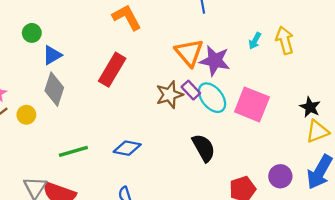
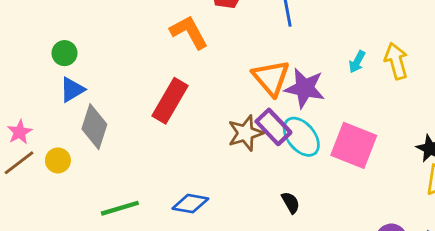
blue triangle: (52, 55) -> (72, 90), moved
purple rectangle: (191, 90) -> (273, 127), size x1.4
black semicircle: (204, 148) -> (291, 203), size x0.6

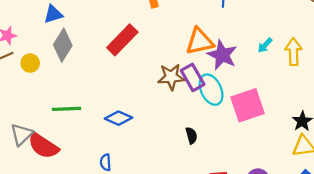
orange triangle: (271, 78) -> (200, 41), turned 44
pink square: (354, 145) -> (248, 105), turned 36

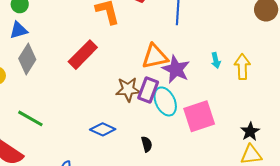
cyan arrow: (265, 45) -> (216, 60), turned -56
purple rectangle: (193, 77) -> (148, 90), turned 50
green line: (67, 109) -> (30, 118), turned 32
blue diamond: (119, 118) -> (103, 129), moved

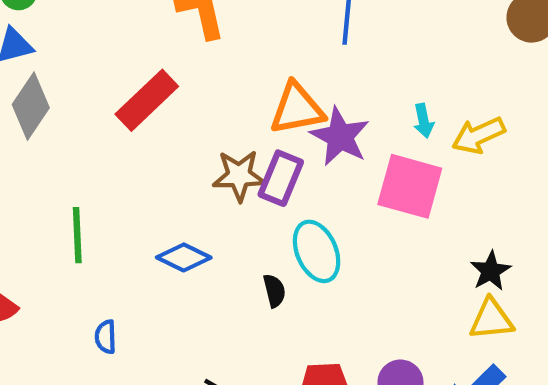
yellow arrow: (242, 67) -> (479, 135), turned -115
cyan ellipse: (165, 101) -> (317, 251), moved
pink square: (199, 116) -> (410, 186), moved, turned 32
green line: (30, 118) -> (77, 235), moved, turned 56

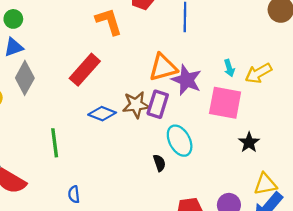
blue diamond: (184, 257) -> (102, 114), moved
black star: (491, 271) -> (249, 142), moved
yellow triangle: (491, 319) -> (265, 184), moved

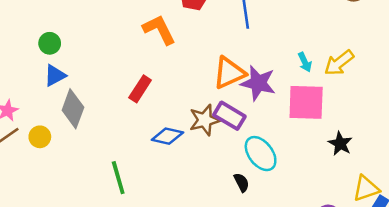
red rectangle: (85, 70) -> (140, 89), size x0.7
purple rectangle: (158, 104) -> (229, 116), turned -68

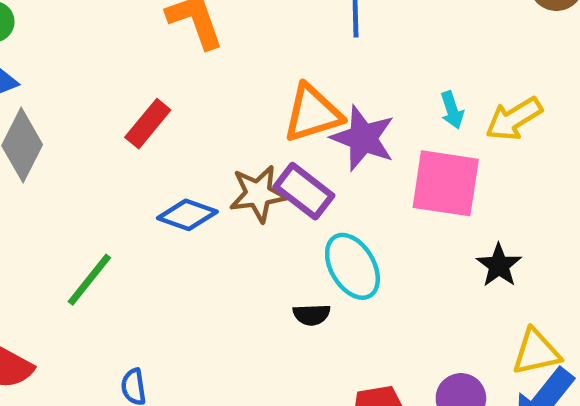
green line: (118, 178) -> (89, 280), turned 48
black semicircle: (241, 182) -> (312, 315), turned 108

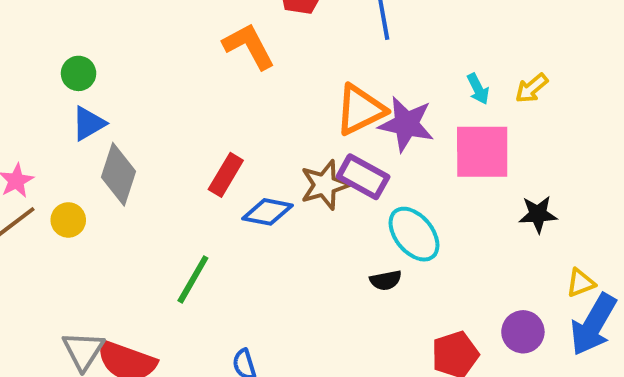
yellow arrow: (514, 119) -> (532, 88), size x0.7
red rectangle: (148, 124) -> (226, 175), moved
black star: (499, 265) -> (538, 214), turned -30
yellow triangle: (536, 352) -> (581, 283), size x0.7

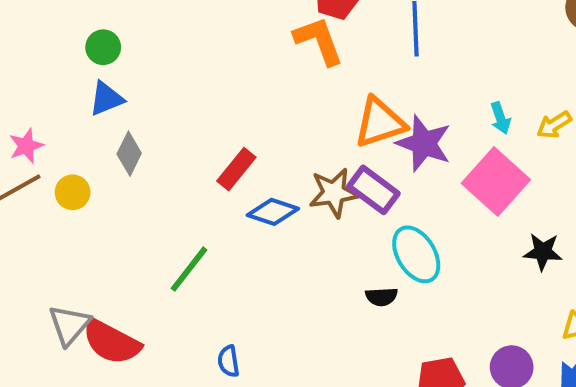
orange L-shape: (249, 46) -> (319, 41), moved
pink square: (482, 152) -> (496, 181), turned 34
gray diamond: (118, 174) -> (129, 154), size x0.7

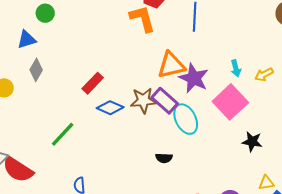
green circle: (103, 47) -> (45, 13), moved
cyan ellipse: (416, 254) -> (186, 119), moved

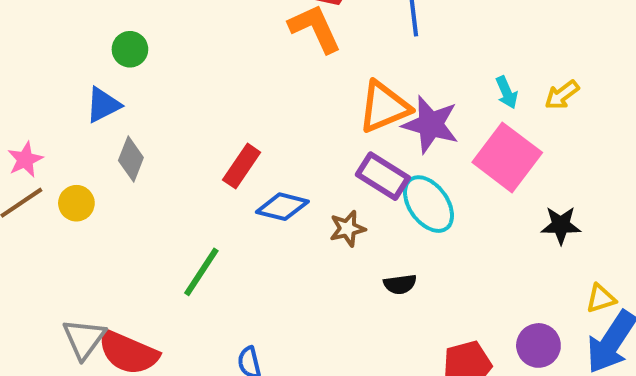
brown star: (143, 100) -> (348, 229), moved, size x0.7

